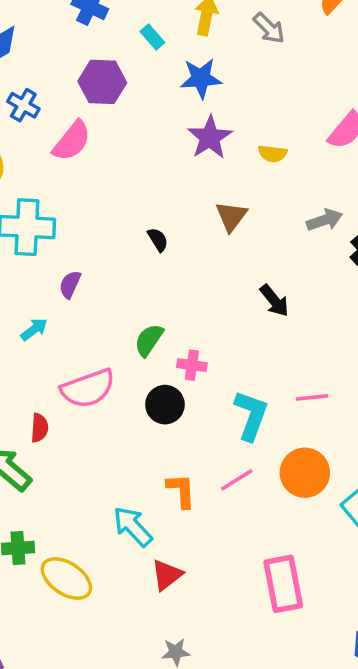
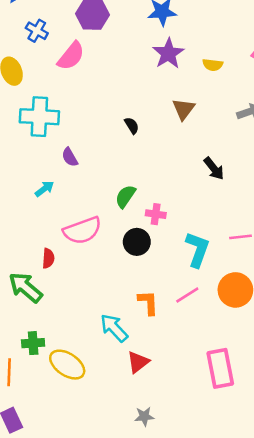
purple semicircle: (70, 284) -> (70, 157), turned -54

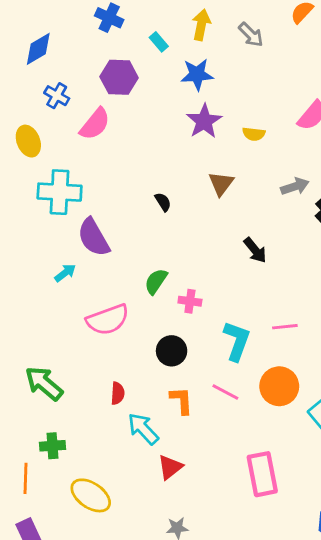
purple semicircle: (70, 157) -> (94, 237), size x1.8
black circle: (137, 242) -> (172, 351), moved
red semicircle: (48, 258) -> (118, 393), moved
pink line: (187, 295) -> (225, 392), turned 60
yellow ellipse: (67, 365) -> (91, 495), moved

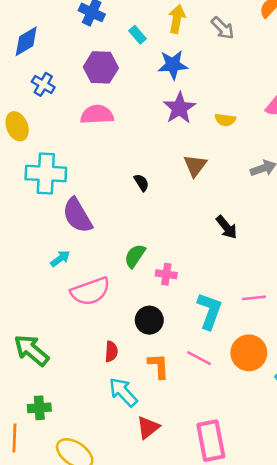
pink semicircle: (95, 124) -> (97, 115), moved, turned -132
cyan arrow: (65, 273) -> (60, 259), moved
red semicircle: (118, 393) -> (111, 352), moved
pink rectangle: (262, 474) -> (211, 441), moved

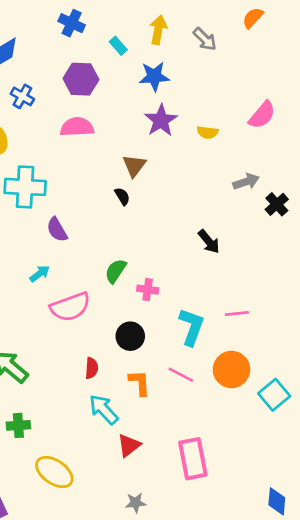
brown triangle: (195, 166) -> (134, 166), moved
purple semicircle: (77, 215) -> (57, 230), size x0.7

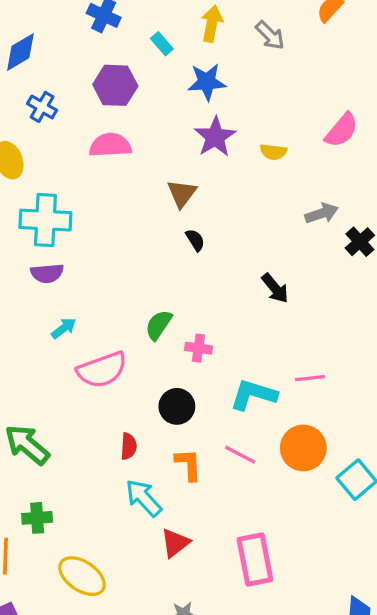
black semicircle: (122, 196) -> (195, 240), moved
purple semicircle: (57, 230) -> (47, 273), moved, turned -65
cyan L-shape: (192, 327) -> (253, 395), turned -93

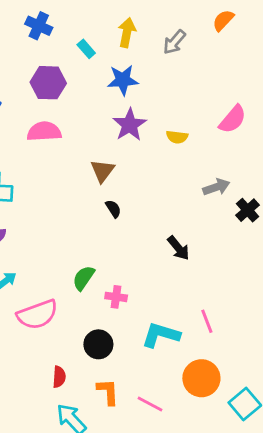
gray arrow: (270, 35) -> (174, 42), turned 85
pink line: (310, 378) -> (207, 321), turned 75
pink line: (240, 455) -> (150, 404), moved

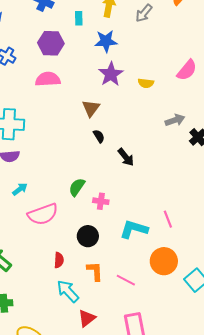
cyan rectangle: (86, 49) -> (79, 18), turned 40
black arrow: (178, 248) -> (126, 157), moved

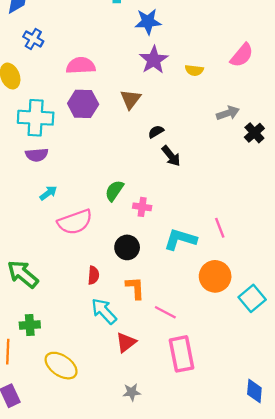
purple hexagon: (51, 43) -> (83, 104), moved
black semicircle: (99, 136) -> (156, 132), moved, turned -88
pink line: (126, 280) -> (165, 312), moved

